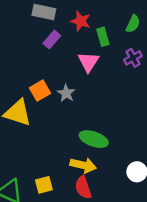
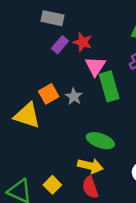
red star: (81, 21) -> (83, 42), moved
green rectangle: (103, 37) -> (109, 86), moved, size x1.6
yellow square: (44, 185) -> (52, 185), turned -30

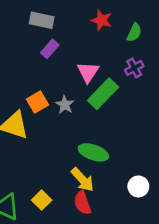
red star: (83, 42) -> (102, 20), moved
green rectangle: (109, 86) -> (103, 94), turned 60
yellow arrow: (90, 166) -> (82, 180), turned 35

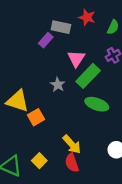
gray rectangle: (42, 20) -> (61, 27), moved
orange square: (38, 102) -> (36, 117), moved
green ellipse: (93, 152) -> (97, 104), moved

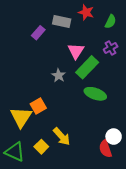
purple rectangle: (46, 40) -> (38, 33), moved
yellow triangle: (18, 101) -> (21, 117), moved, turned 45
yellow arrow: (72, 144) -> (62, 137), moved
red semicircle: (72, 163) -> (105, 149), moved

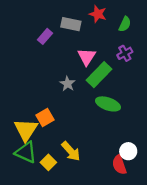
green triangle: (15, 152) -> (26, 152), moved

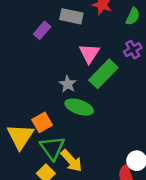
green ellipse: (108, 104) -> (79, 107), moved
green triangle: (26, 152) -> (52, 148), moved, turned 30

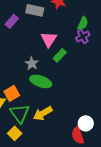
green semicircle: (133, 16) -> (83, 23), moved
green rectangle: (103, 74) -> (60, 55), size x0.6
yellow arrow: (71, 161) -> (43, 113), moved, turned 102

